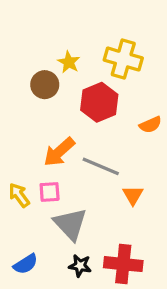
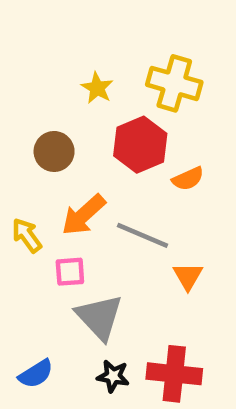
brown circle: (45, 85) -> (54, 151), moved
orange semicircle: (150, 125) -> (188, 179), moved
yellow arrow: (19, 195) -> (27, 235), moved

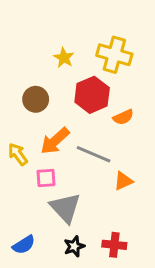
orange triangle: (188, 276) -> (123, 181), turned 36
red cross: (174, 374) -> (114, 245), size x0.7
black star: (113, 376) -> (74, 246), turned -30

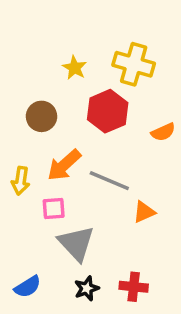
orange semicircle: (123, 117) -> (163, 132), moved
yellow arrow: (18, 154) -> (21, 181), turned -135

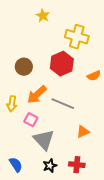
yellow star: (75, 68) -> (43, 16), moved
pink square: (54, 208) -> (31, 120), turned 32
orange triangle: (144, 212) -> (83, 132), moved
blue semicircle: (28, 287) -> (16, 165), turned -91

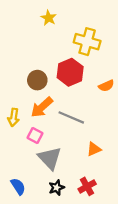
brown circle: (24, 67) -> (37, 80), moved
red cross: (77, 165) -> (87, 186), turned -35

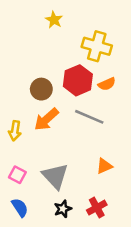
orange semicircle: (106, 86) -> (107, 84), moved
gray line: (71, 117) -> (89, 117), moved
pink square: (35, 136) -> (17, 175), moved

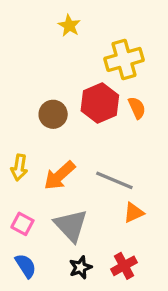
yellow cross: (97, 46) -> (124, 59), turned -32
orange semicircle: (107, 84) -> (137, 108), turned -90
gray line: (89, 117) -> (114, 180), moved
orange arrow: (46, 119) -> (60, 176), moved

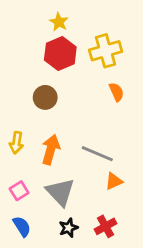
red hexagon: (100, 103) -> (60, 54), moved
orange arrow: (60, 176) -> (51, 150), turned 148
pink square: (22, 224) -> (19, 191), turned 30

